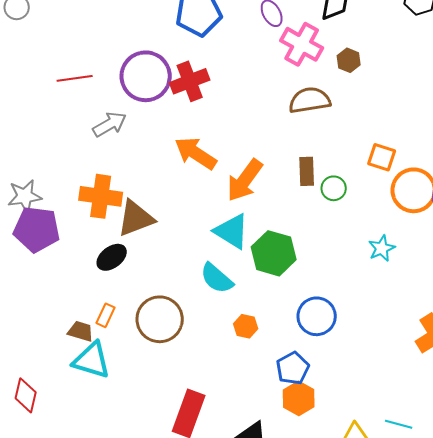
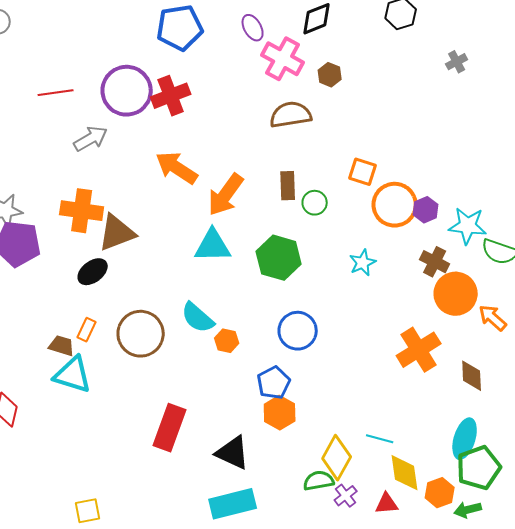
cyan triangle: (232, 231) -> (213, 246), turned -33
green hexagon: (274, 253) -> (279, 258), moved
cyan semicircle: (217, 278) -> (198, 318), moved

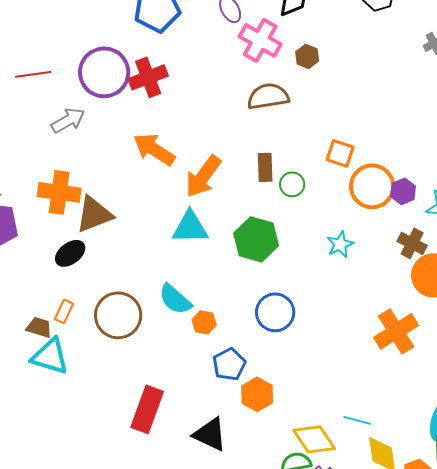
blue pentagon: (274, 383) -> (229, 364), moved
yellow diamond: (337, 458) -> (314, 439), turned -63

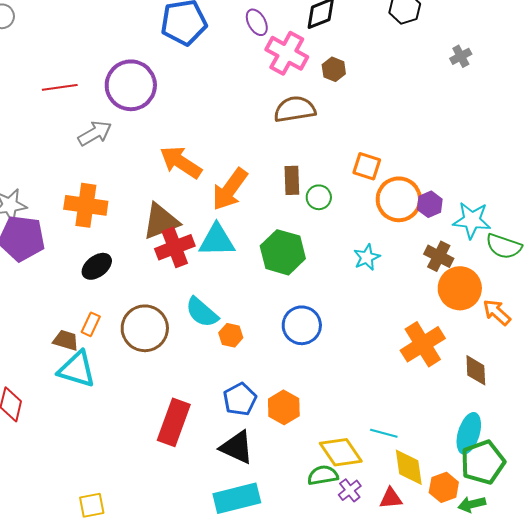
red cross: (148, 77) -> (175, 247), moved
brown triangle: (94, 214) -> (161, 221), moved
blue pentagon: (229, 364) -> (240, 399), moved

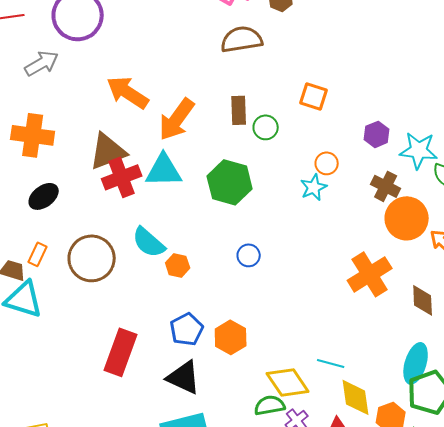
orange circle: (399, 199) -> (327, 163), moved, size x0.5
blue circle: (302, 325) -> (249, 255), size x0.6

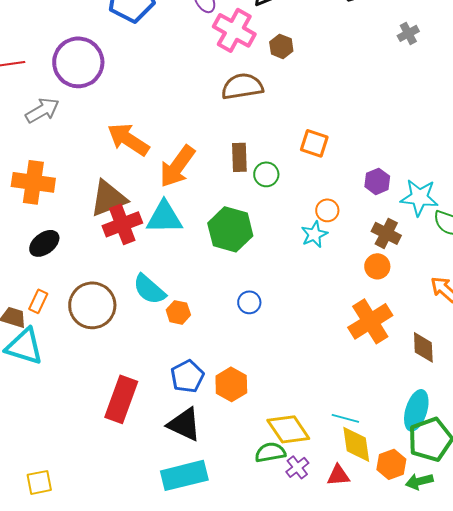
orange circle: (407, 218) -> (377, 266), moved, size x0.6
cyan line: (331, 363) -> (345, 418), moved

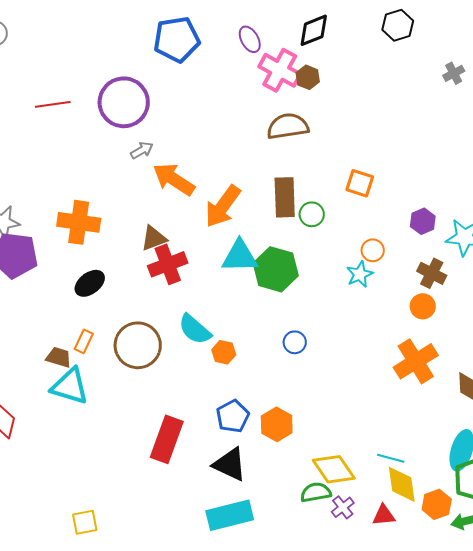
brown hexagon: (281, 46) -> (308, 77), moved
gray arrow: (42, 110) -> (142, 150), moved, size x0.7
brown rectangle: (239, 157) -> (285, 197), size x1.4
brown triangle: (108, 198) -> (154, 238), size x0.7
cyan triangle: (164, 217) -> (240, 256), moved

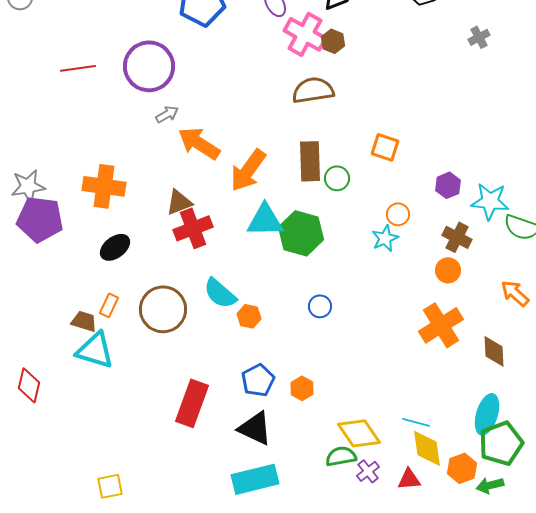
orange hexagon: (277, 424) -> (302, 388), size x0.7

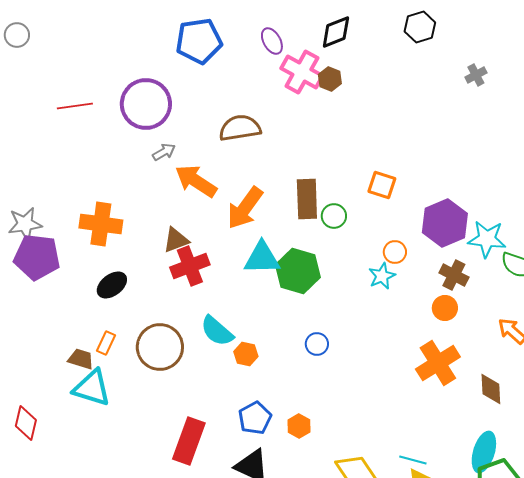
brown semicircle: (313, 90) -> (240, 128), moved
purple hexagon: (448, 185) -> (445, 223), size x1.8

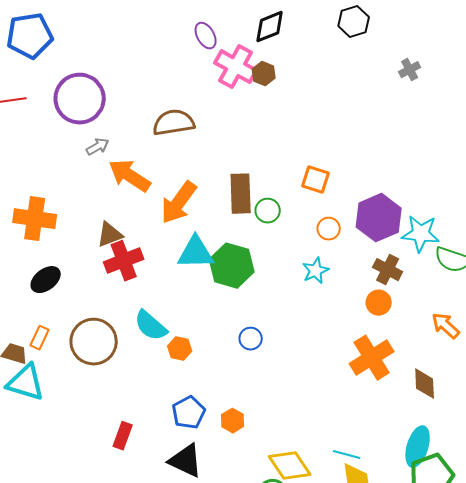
blue pentagon: (199, 41) -> (30, 36), moved
orange circle: (395, 252) -> (329, 229), moved
red rectangle: (189, 441) -> (123, 436), size x0.6

